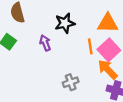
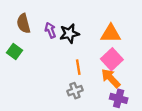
purple arrow: (45, 43) -> (50, 30), moved
orange line: (90, 46) -> (78, 67), moved

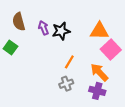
pink square: (112, 59) -> (111, 50), moved
orange line: (78, 67) -> (69, 62), turned 40
purple cross: (119, 98) -> (97, 91), moved

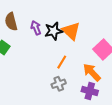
orange triangle: (99, 31) -> (71, 31), moved, turned 42

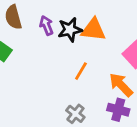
orange triangle: (71, 31) -> (93, 30), turned -36
gray cross: (59, 84) -> (75, 114), moved, turned -32

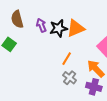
orange triangle: (93, 30) -> (76, 28), turned -30
gray cross: (75, 114) -> (70, 78), moved

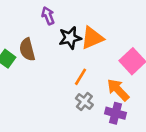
brown semicircle: (17, 19) -> (27, 50), moved
purple arrow: (41, 25) -> (48, 16), moved

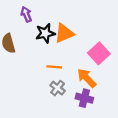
orange line: (80, 77) -> (54, 67), turned 64

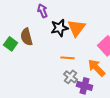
orange triangle: (64, 33) -> (77, 28), turned -30
purple cross: (84, 98) -> (85, 86), moved

